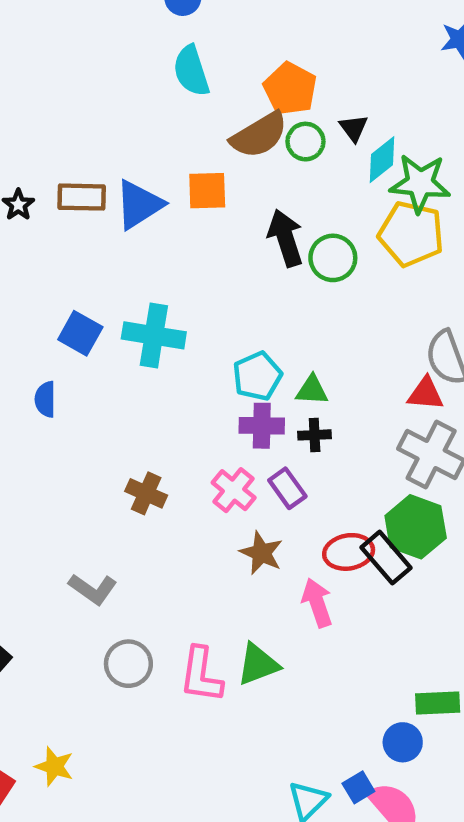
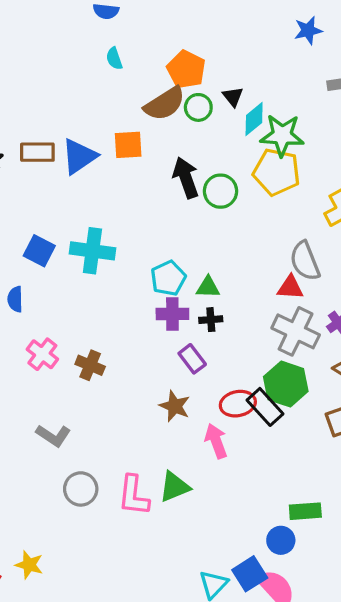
cyan semicircle: (191, 71) -> (114, 59), size x0.6
pink cross: (234, 490) -> (42, 354), moved
blue square: (358, 787) -> (250, 574), size x1.5

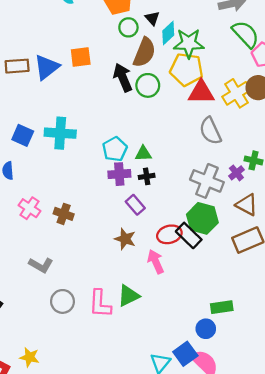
brown semicircle: (165, 104) -> (144, 52), moved, turned -32
red triangle: (290, 287) -> (201, 92), moved, size x1.4

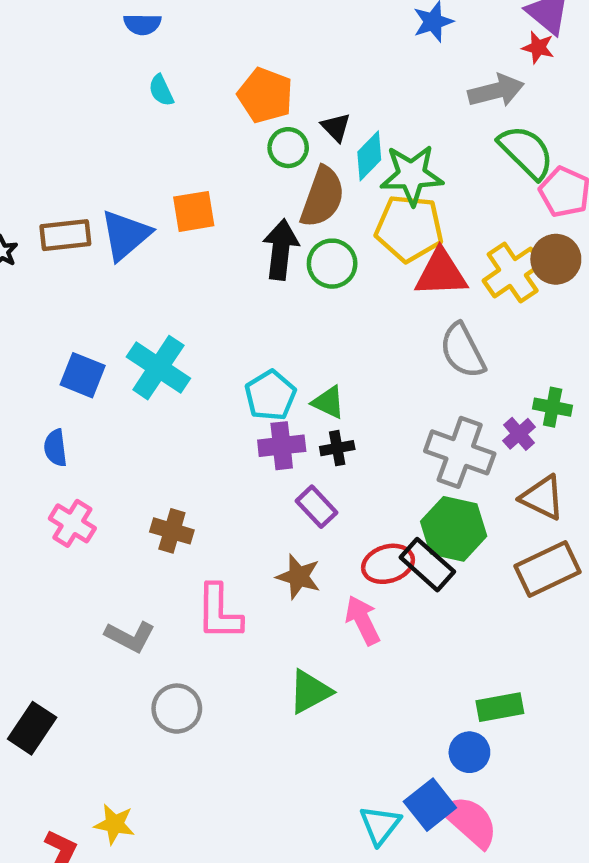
black arrow: (123, 77) -> (281, 249), turned 32
cyan cross: (60, 133) -> (158, 368), turned 32
green triangle: (143, 154) -> (328, 402), turned 30
pink cross: (30, 208) -> (72, 523), moved
pink L-shape: (100, 304) -> (219, 612), moved

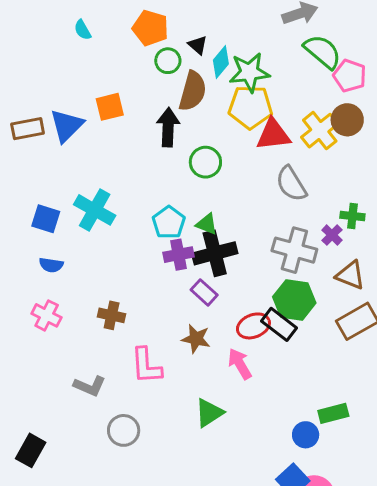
green circle: (332, 264) -> (205, 162), moved
blue semicircle: (55, 448) -> (51, 265), moved, turned -70
black cross: (337, 448) -> (215, 253), size x2.0
blue circle: (469, 752) -> (306, 435), moved

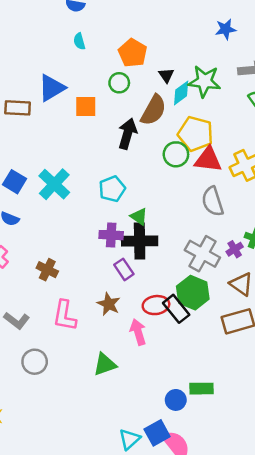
green circle: (168, 61) -> (119, 83), moved
green star: (249, 72) -> (205, 81), moved
blue triangle: (67, 126) -> (52, 88), moved
green circle: (205, 162) -> (176, 154), moved
cyan pentagon: (169, 222) -> (112, 189), moved

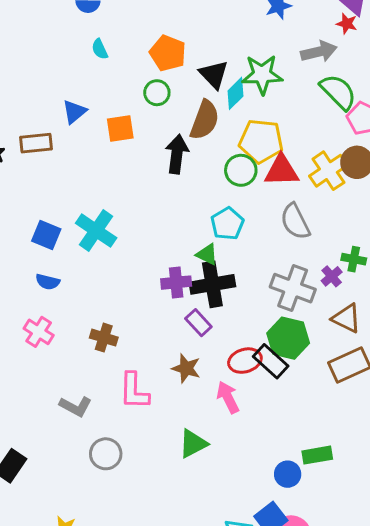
black triangle: (166, 75) -> (214, 74), size x1.5
blue triangle: (52, 88) -> (74, 112), size x0.7
cyan pentagon: (112, 189) -> (227, 224), moved

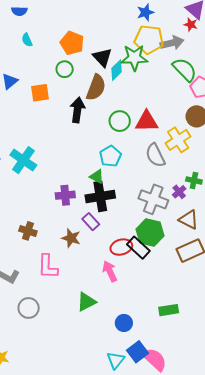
yellow pentagon: (261, 141) -> (149, 39), moved
yellow cross: (328, 171) -> (178, 140), moved
purple cross: (176, 283) -> (65, 195), moved
brown star: (186, 368) -> (71, 238), moved
blue circle: (288, 474) -> (124, 323), moved

